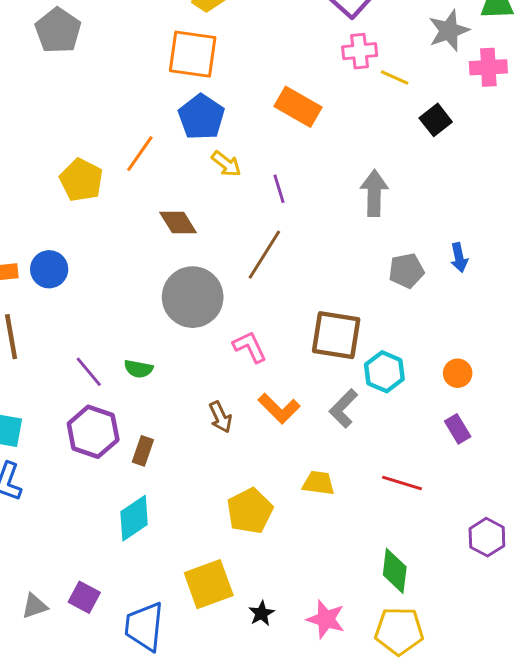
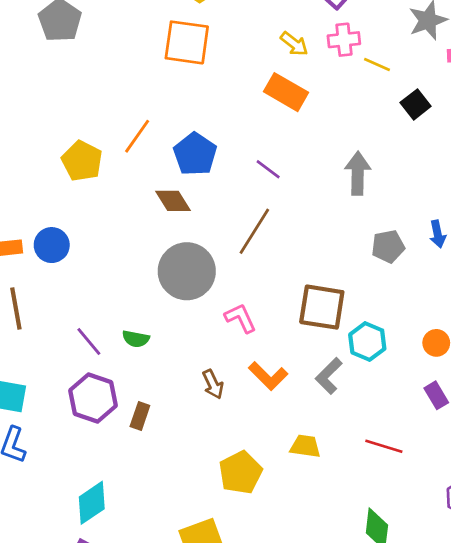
blue pentagon: (201, 117) -> (195, 154), moved
yellow arrow: (226, 164) -> (294, 44), moved
purple line: (279, 189) -> (268, 169), turned -36
cyan diamond: (134, 518) -> (92, 503), moved

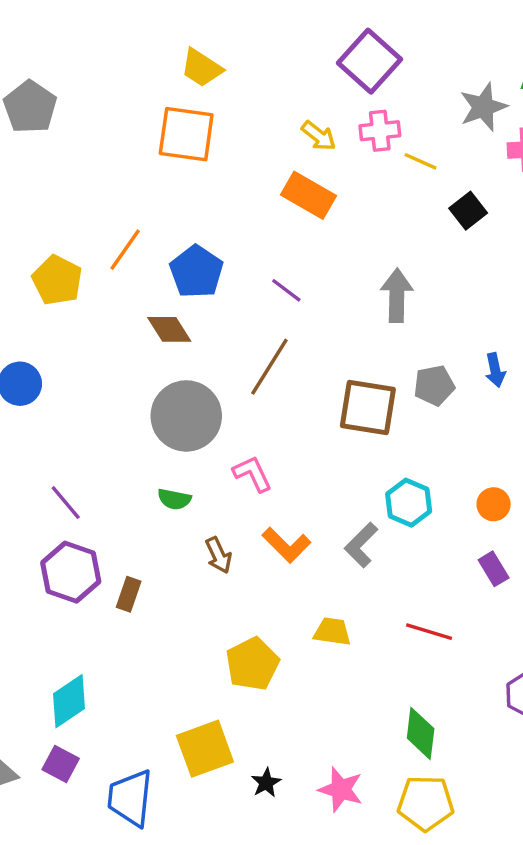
brown square: (322, 307) -> (368, 407), moved
green semicircle: (136, 339) -> (174, 499), moved

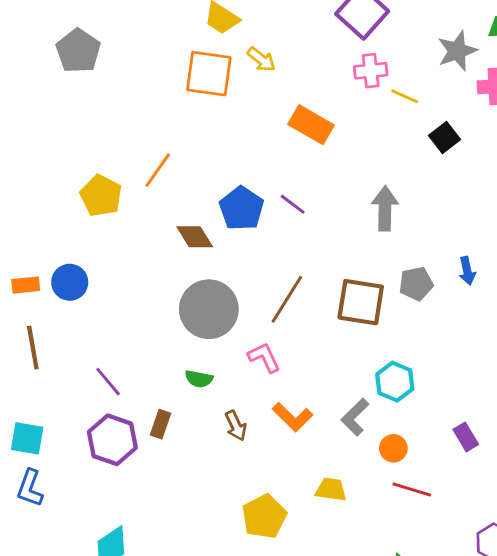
yellow arrow: (319, 136) -> (261, 59), moved
blue pentagon: (196, 272) -> (241, 208), moved
brown line: (269, 367) -> (287, 299), moved
orange circle: (494, 504) -> (393, 448), moved
brown rectangle: (129, 594) -> (161, 424), moved

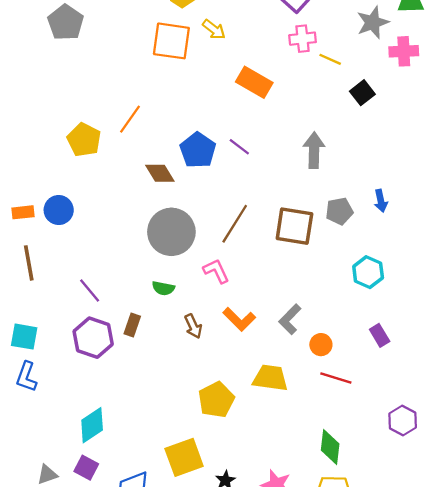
cyan hexagon: (395, 382) -> (368, 272), moved
yellow trapezoid: (331, 489) -> (270, 378), size x1.4

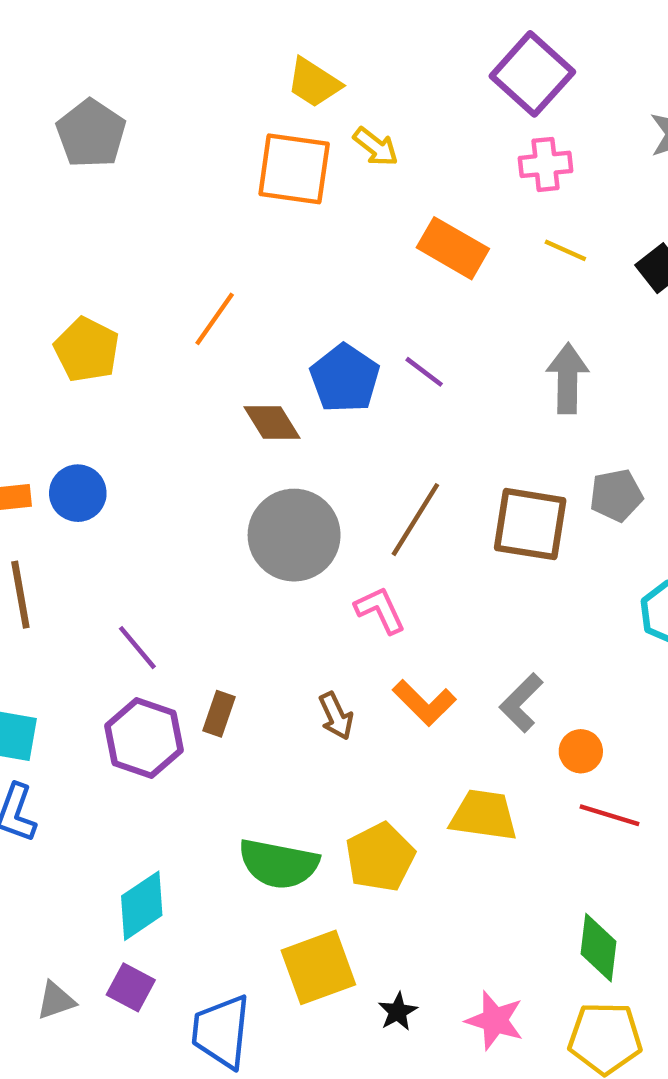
yellow line: (330, 59) -> (565, 250), moved
yellow pentagon: (84, 140) -> (87, 350), moved
green semicircle: (163, 288) -> (279, 864), moved, size x1.8

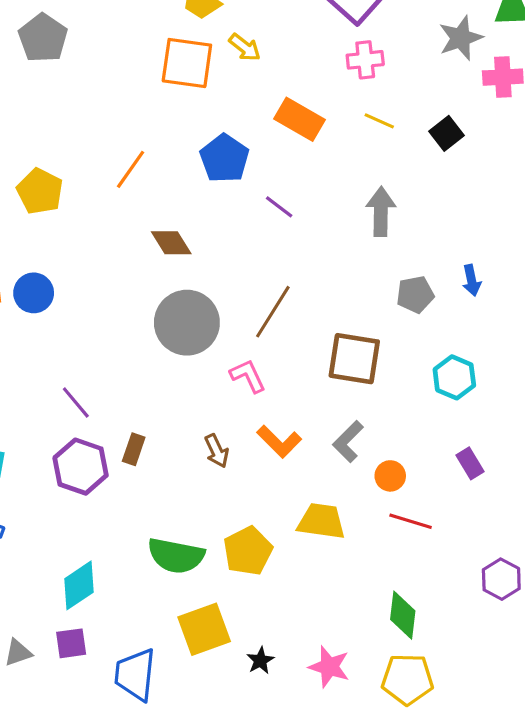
blue pentagon: (345, 378) -> (224, 158), moved
brown square: (530, 524) -> (354, 359), moved
purple square: (131, 987) -> (71, 643), turned -36

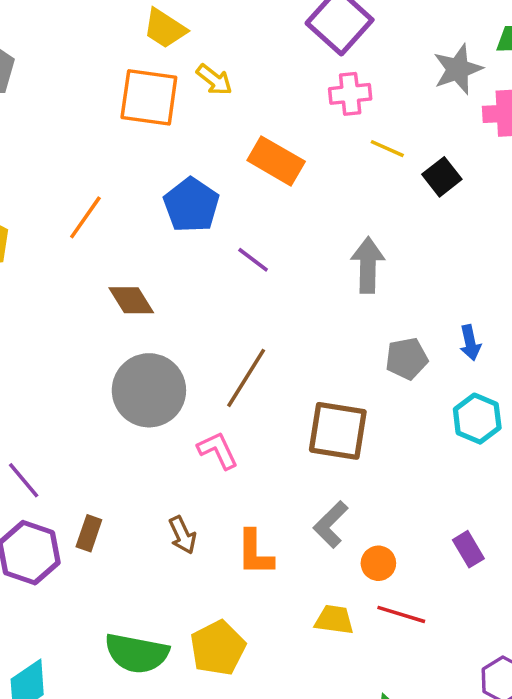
yellow line: (379, 121) -> (387, 149), moved
cyan hexagon: (454, 377) -> (477, 419), moved
orange L-shape: (279, 442) -> (255, 553), moved, turned 45
yellow trapezoid: (321, 521) -> (334, 620), moved, size x0.7

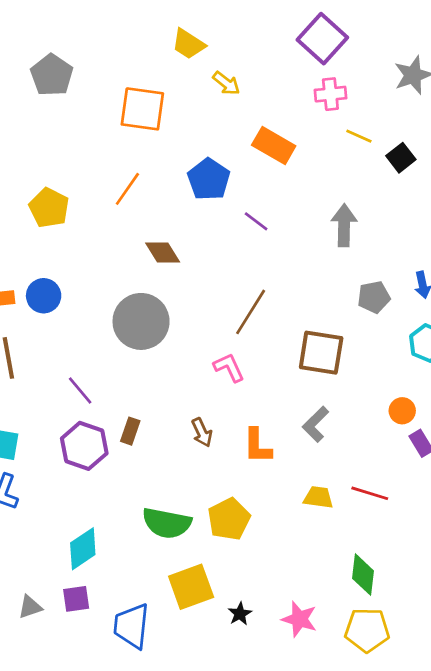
orange square: (149, 97) -> (142, 109), moved
gray circle: (149, 390) -> (141, 321), moved
orange circle: (378, 563) -> (402, 411), moved

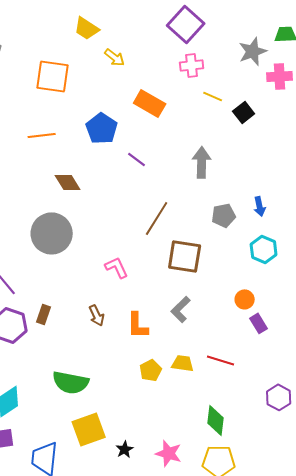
orange line: (127, 189) -> (42, 135), turned 48
brown line: (251, 312) -> (157, 218), moved
yellow pentagon: (229, 519) -> (151, 370), moved, size x0.7

